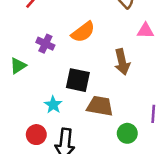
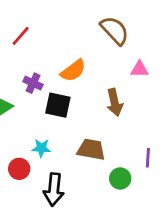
black square: (78, 80) -> (58, 105), moved
cyan star: (53, 105) -> (41, 148), turned -30
red circle: (36, 135) -> (19, 169), moved

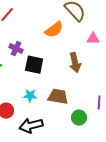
orange semicircle: (73, 71) -> (54, 30), moved
cyan star: (41, 148) -> (30, 96), moved
black arrow: (54, 190) -> (31, 126), turned 70

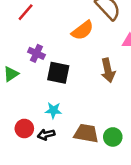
brown trapezoid: (58, 97) -> (86, 133), moved
black arrow: (31, 126) -> (46, 135), moved, size x0.6

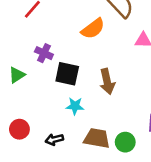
brown arrow: (108, 70) -> (107, 81), moved
cyan star: (53, 110) -> (75, 106), moved
red circle: (24, 128) -> (19, 129), moved

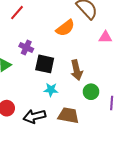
black arrow: (54, 140) -> (34, 116), size x1.5
green circle: (125, 142) -> (91, 92), moved

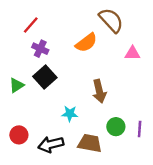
purple cross: (26, 48) -> (40, 49), moved
black square: (45, 64) -> (45, 77), moved, turned 36
green circle: (91, 92) -> (116, 127), moved

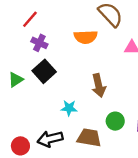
orange semicircle: (86, 43) -> (86, 37), turned 35
red circle: (19, 135) -> (20, 146), moved

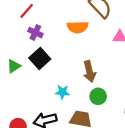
green circle: (115, 121) -> (98, 96), moved

